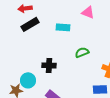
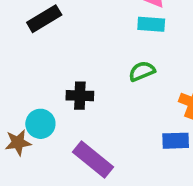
cyan rectangle: (63, 27) -> (151, 24), moved

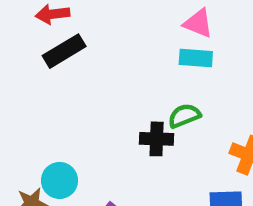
black cross: (80, 96) -> (157, 139), moved

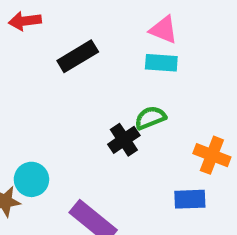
black rectangle: (64, 51) -> (78, 56), moved
black cross: (157, 139) -> (124, 140), turned -36

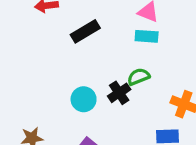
cyan circle: (31, 179) -> (84, 99), moved

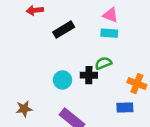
black cross: (119, 93) -> (89, 75), turned 35

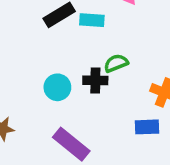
cyan rectangle: (109, 33) -> (92, 20), moved

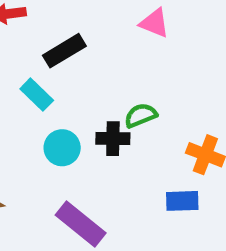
cyan rectangle: (92, 20) -> (37, 95), moved, turned 40

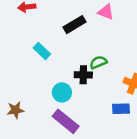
black rectangle: (64, 51) -> (75, 25), moved
cyan circle: (62, 148) -> (62, 92), moved

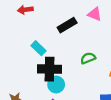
black cross: (83, 75) -> (49, 69), moved, size x1.5

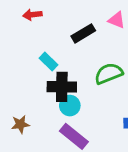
green semicircle: (88, 58) -> (109, 74), size x1.5

